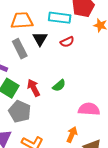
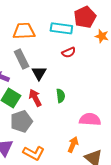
black triangle: (40, 39) -> (39, 73), moved
green semicircle: (59, 86) -> (61, 96), turned -56
gray pentagon: (20, 112) -> (21, 121), turned 30

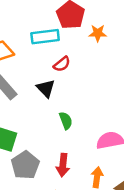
black triangle: (39, 73) -> (46, 88), moved
red arrow: (35, 98) -> (63, 165), moved, turned -132

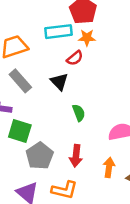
orange star: (98, 33) -> (87, 38), moved

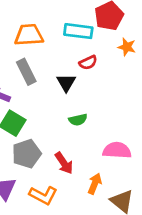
orange star: (87, 38) -> (127, 47), moved
green semicircle: (79, 113) -> (78, 120), turned 84
red arrow: (76, 156) -> (64, 163), turned -55

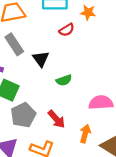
orange star: (127, 47) -> (88, 12), moved
black triangle: (66, 83) -> (41, 59), moved

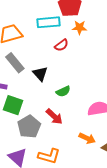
red arrow: (56, 119) -> (54, 117), moved
orange arrow: (85, 134) -> (87, 138), turned 105

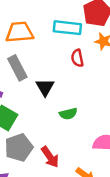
red semicircle: (61, 45) -> (77, 58), turned 104
red arrow: (54, 117) -> (50, 157), moved

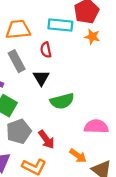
red semicircle: (77, 58) -> (46, 50), moved
green semicircle: (68, 114) -> (62, 101), size x1.5

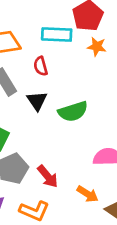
green semicircle: (62, 101) -> (73, 111), moved

